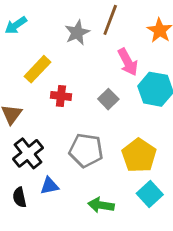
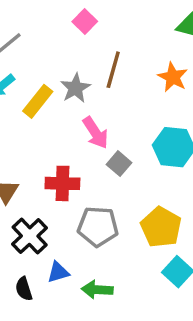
pink arrow: (128, 62) -> (95, 133), moved
yellow rectangle: (38, 69) -> (38, 101), moved
red cross: (61, 96) -> (62, 183), moved, size x1.4
green arrow: (101, 205) -> (97, 290), moved

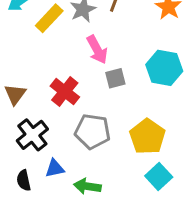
gray square: (119, 164) -> (115, 78), turned 30
red cross: (62, 183) -> (65, 91), turned 32

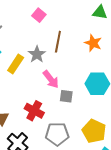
gray square: (115, 78) -> (66, 96), turned 32

